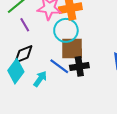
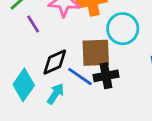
cyan circle: (66, 30) -> (123, 29), moved
black diamond: (23, 54) -> (55, 62), moved

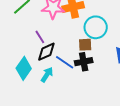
purple line: (33, 24) -> (40, 37), moved
brown square: (96, 53) -> (85, 45), moved, size x0.6

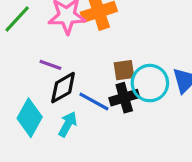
cyan circle: (96, 27) -> (150, 83), moved
purple line: (40, 37) -> (50, 65), turned -32

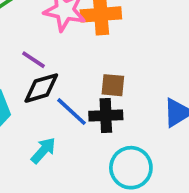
cyan circle: (150, 83) -> (131, 168), moved
cyan arrow: (68, 124) -> (43, 150), moved

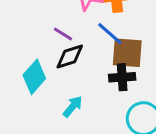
brown square: (113, 85) -> (127, 53), size x1.6
blue line: (72, 112) -> (110, 34), moved

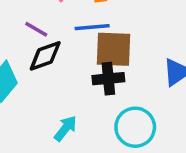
blue line: (110, 34) -> (92, 27), turned -44
cyan arrow: (73, 107) -> (65, 128), moved

